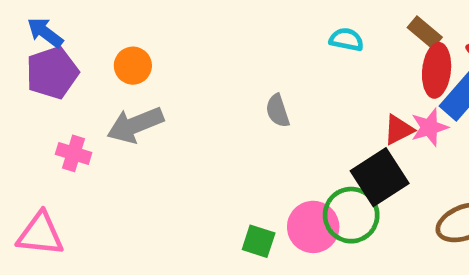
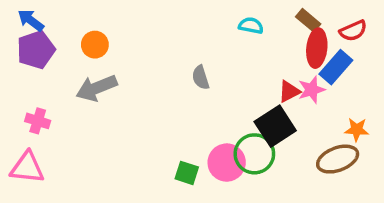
pink cross: (74, 153) -> (38, 121), moved

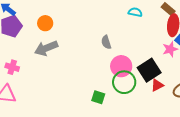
red triangle: (289, 91) -> (157, 85), moved
green circle: (254, 154) -> (124, 82), moved
pink circle: (227, 163) -> (121, 66), moved

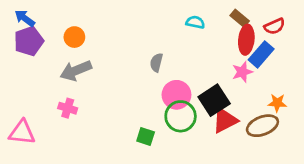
gray semicircle: (106, 42) -> (156, 63), turned 32
pink cross: (12, 67) -> (68, 108), moved
red triangle: (157, 85) -> (225, 120), size x1.5

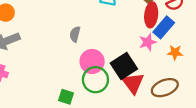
orange star: (277, 103) -> (175, 52), moved
red triangle: (225, 120) -> (133, 83), turned -40

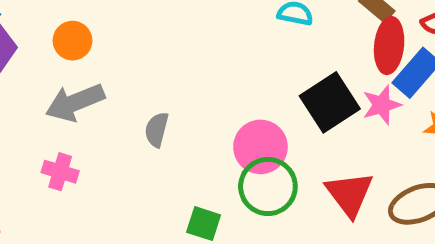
gray semicircle: (75, 34) -> (157, 130), moved
black square: (124, 66) -> (330, 102), moved

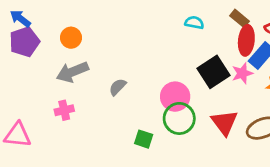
gray semicircle: (157, 130) -> (118, 87), turned 30
pink cross: (60, 172) -> (64, 110), turned -30

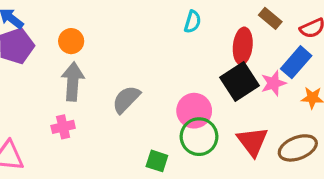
cyan semicircle: (194, 23) -> (193, 22), moved, turned 96
red ellipse: (246, 40) -> (243, 46), moved
gray arrow: (72, 72) -> (73, 82), turned 116
gray semicircle: (118, 87) -> (126, 99), size x1.4

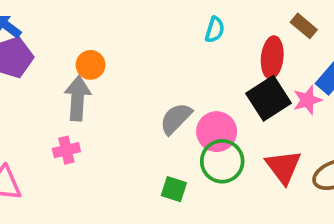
orange circle: (71, 41) -> (91, 65), moved
gray semicircle: (126, 99) -> (176, 119), moved

